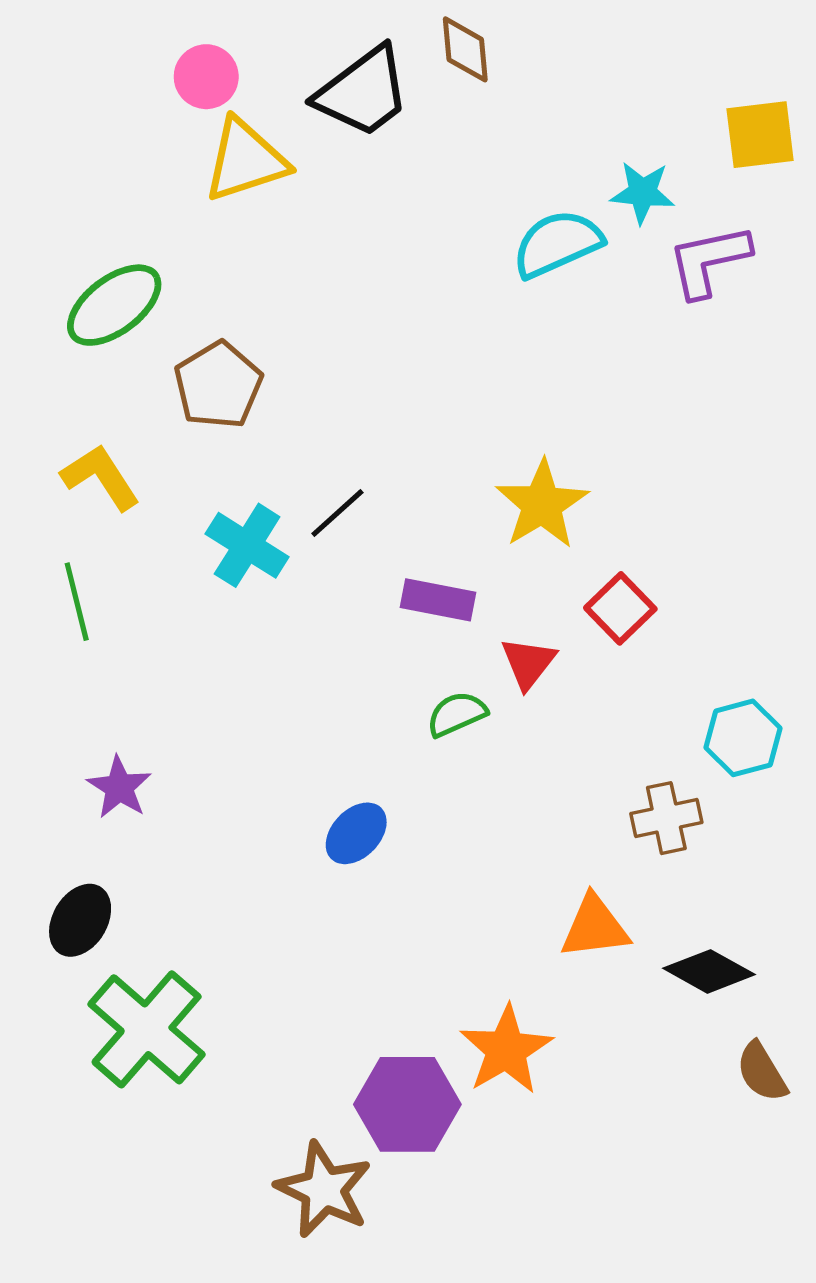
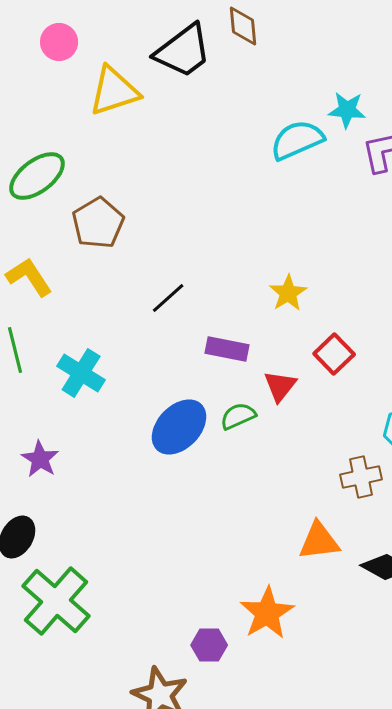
pink circle: (206, 77) -> (59, 42), moved
yellow star: (542, 504) -> (288, 293), size x0.7
cyan cross: (247, 545) -> (81, 373), moved
blue ellipse: (356, 833) -> (179, 427), moved, size x1.5
purple hexagon: (407, 1104) -> (209, 645), size x0.6

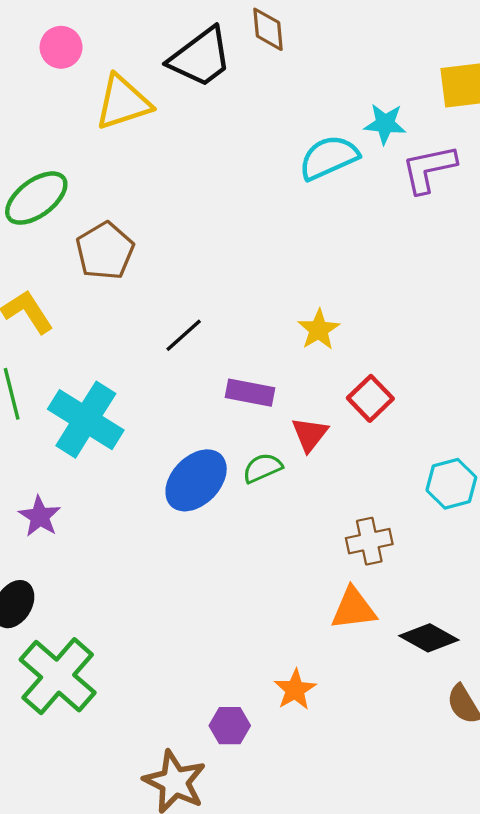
cyan cross: (81, 373) -> (86, 420), size x1.4
brown cross: (361, 477) -> (369, 541), moved
orange star: (267, 613) -> (295, 690), size x0.7

